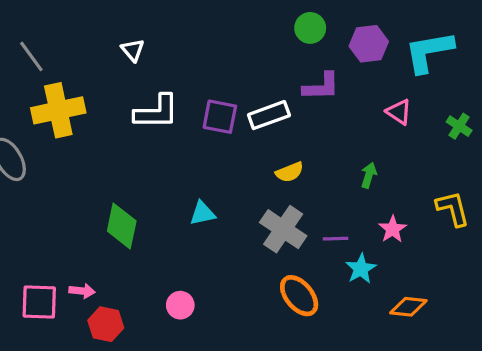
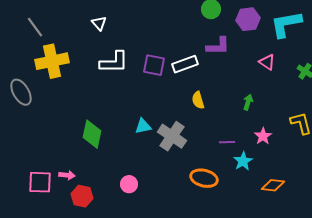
yellow semicircle: (290, 172) -> (198, 100), turned 96
gray cross: (283, 229) -> (172, 136), moved
orange ellipse: (299, 296) -> (204, 178), turned -36

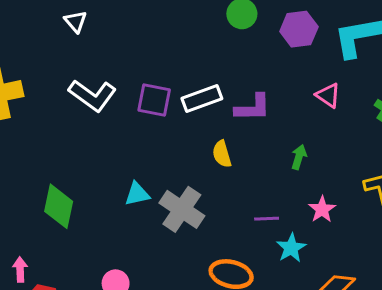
white triangle: (99, 23) -> (76, 21), moved
purple L-shape: (218, 46) -> (253, 108), moved
white L-shape: (114, 62) -> (92, 95), turned 36
pink arrow: (67, 175) -> (20, 269), turned -98

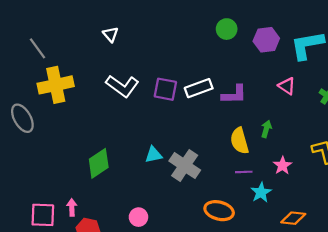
yellow semicircle: (222, 154) -> (239, 141), moved, size x1.4
green diamond: (59, 206) -> (99, 163), turned 44

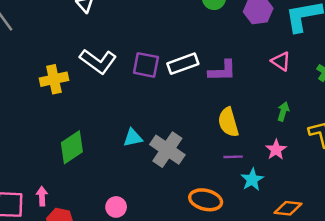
yellow cross: (56, 85) -> (54, 79), moved, size x0.7
green arrow: (266, 129) -> (283, 111), moved

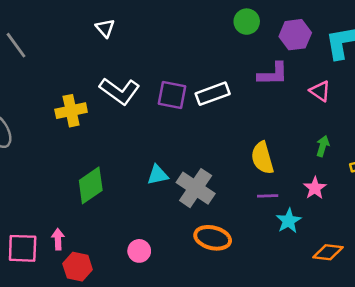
purple L-shape: (222, 71) -> (273, 74), moved
orange ellipse: (206, 200) -> (213, 238), moved

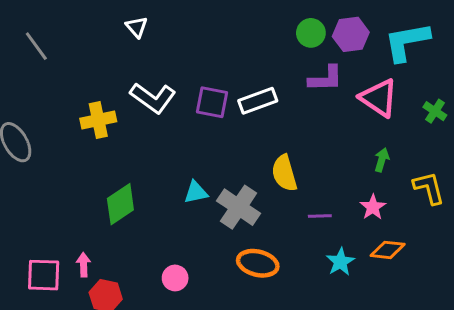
green circle: (247, 22) -> (311, 33), moved
pink triangle: (320, 91) -> (379, 98), size x1.6
yellow semicircle: (262, 158) -> (284, 173), moved
cyan star: (289, 221) -> (340, 262), moved
orange diamond: (328, 252) -> (388, 250), moved

